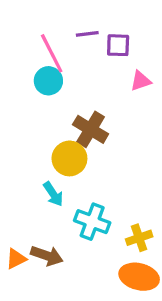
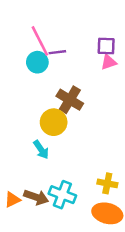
purple line: (87, 34) -> (57, 52), moved
purple square: (118, 45) -> (106, 46), moved
cyan cross: (92, 222) -> (62, 195), moved
yellow cross: (139, 238) -> (107, 183), turned 30

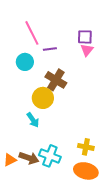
purple line: (57, 52) -> (50, 49), moved
cyan circle: (37, 62) -> (25, 62), moved
pink triangle: (109, 62) -> (87, 50), turned -32

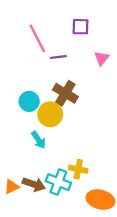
purple square: (85, 37) -> (81, 27), moved
cyan circle: (25, 62) -> (29, 101), moved
yellow cross: (86, 147) -> (78, 169), moved

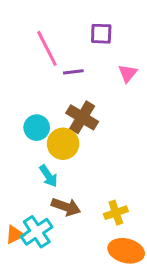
yellow cross: (78, 169) -> (116, 213), moved, turned -30
cyan cross: (58, 182) -> (37, 232), moved, turned 35
brown arrow: (34, 184) -> (66, 207), moved

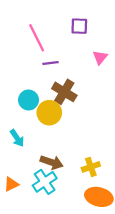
purple line: (73, 72) -> (50, 63), moved
cyan arrow: (48, 176) -> (17, 138), moved
cyan cross: (37, 232) -> (45, 182), moved

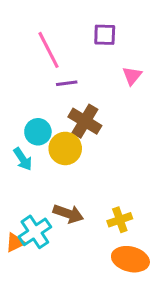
cyan arrow: (17, 138) -> (23, 159), moved
cyan cross: (45, 182) -> (35, 232), moved

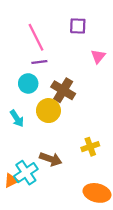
purple line: (67, 83) -> (39, 62), moved
cyan circle: (38, 132) -> (28, 83), moved
yellow cross: (120, 220) -> (90, 147), moved

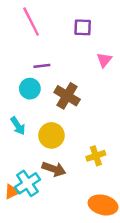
pink line: (36, 37) -> (31, 21), moved
yellow circle: (48, 111) -> (51, 135), moved

